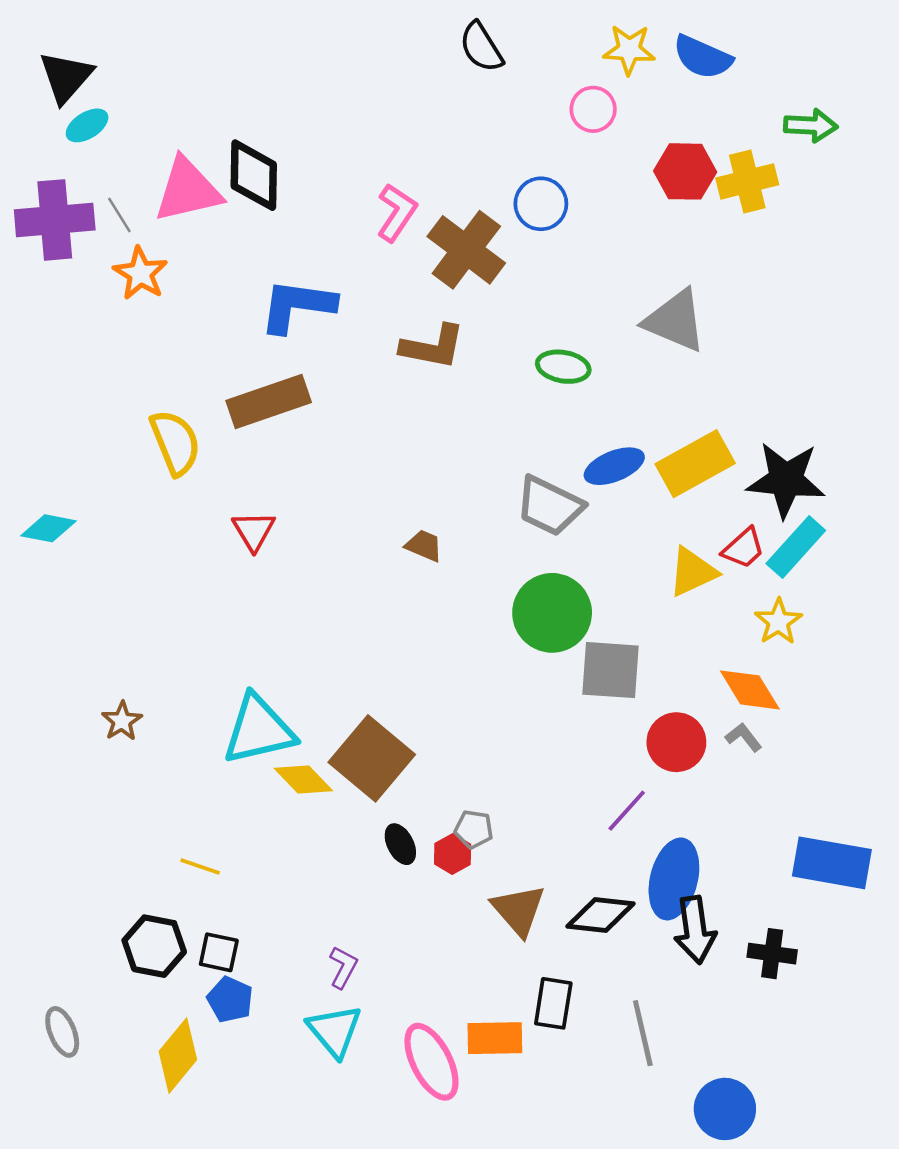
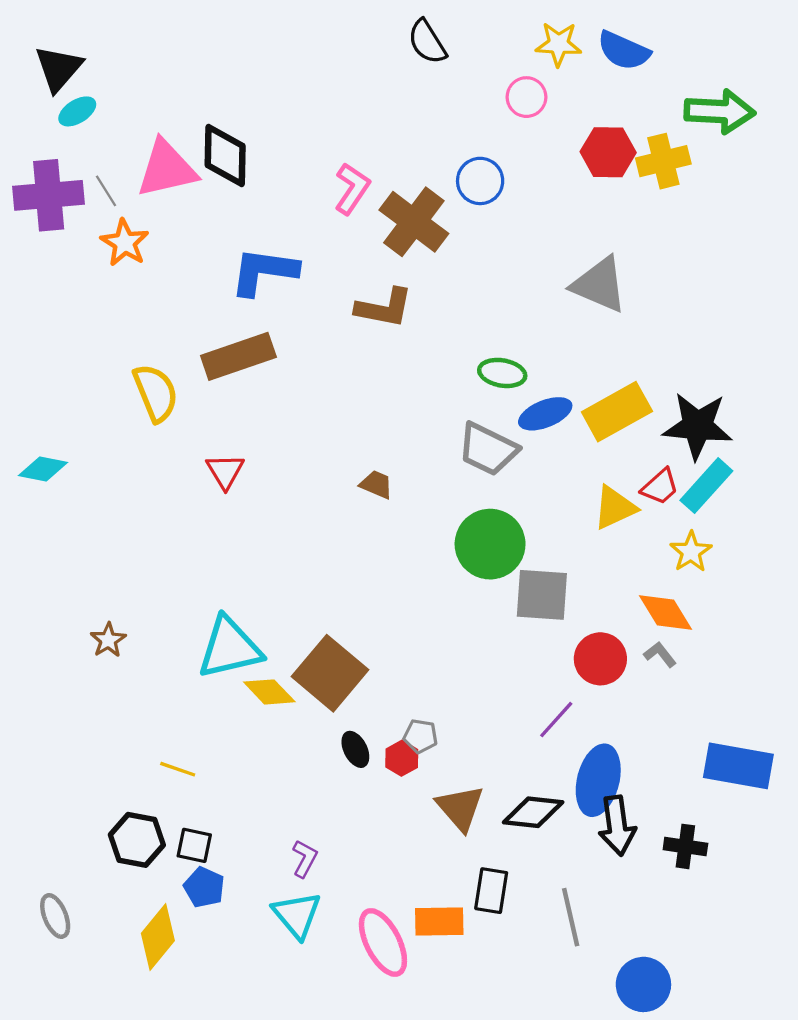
green arrow: (811, 125) -> (720, 111), size x1.5
green ellipse: (563, 367) -> (502, 373), moved

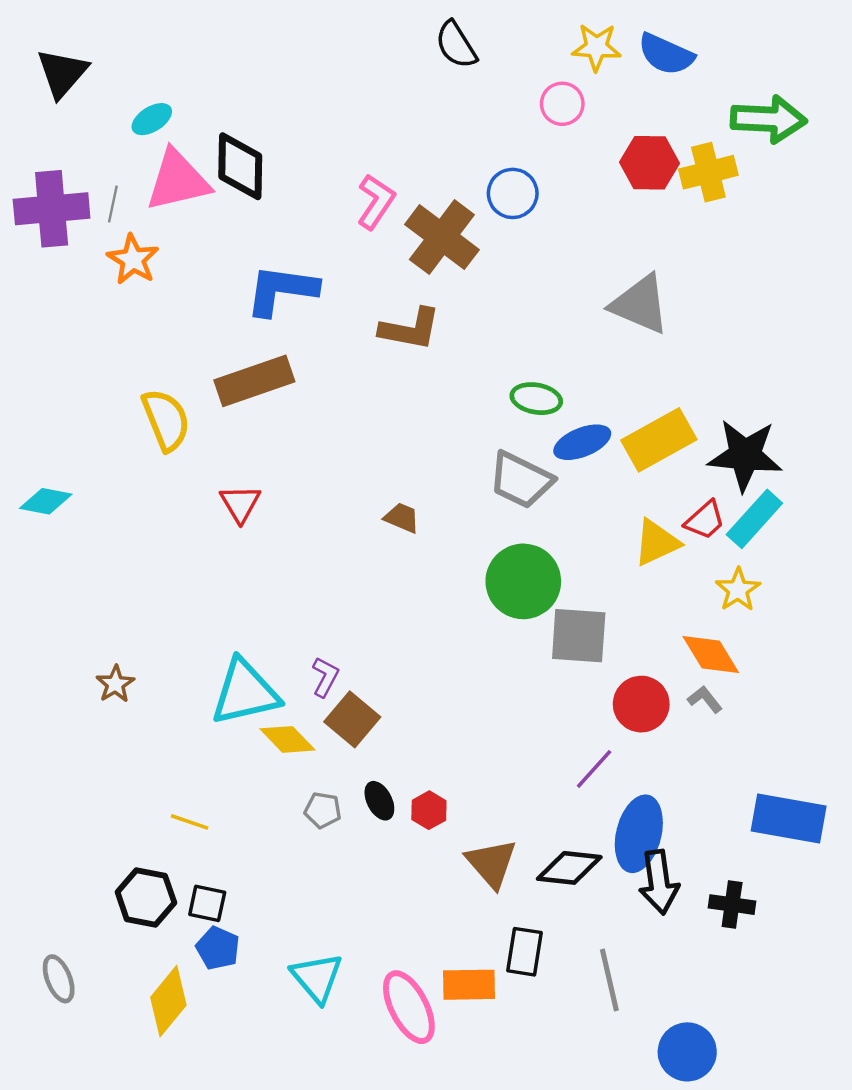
cyan ellipse: (77, 111) -> (152, 119), moved
gray line: (106, 191) -> (113, 204), turned 44
brown square: (330, 673) -> (352, 719), size x0.7
gray pentagon: (421, 736) -> (323, 810), moved
purple L-shape: (305, 859) -> (325, 677), moved

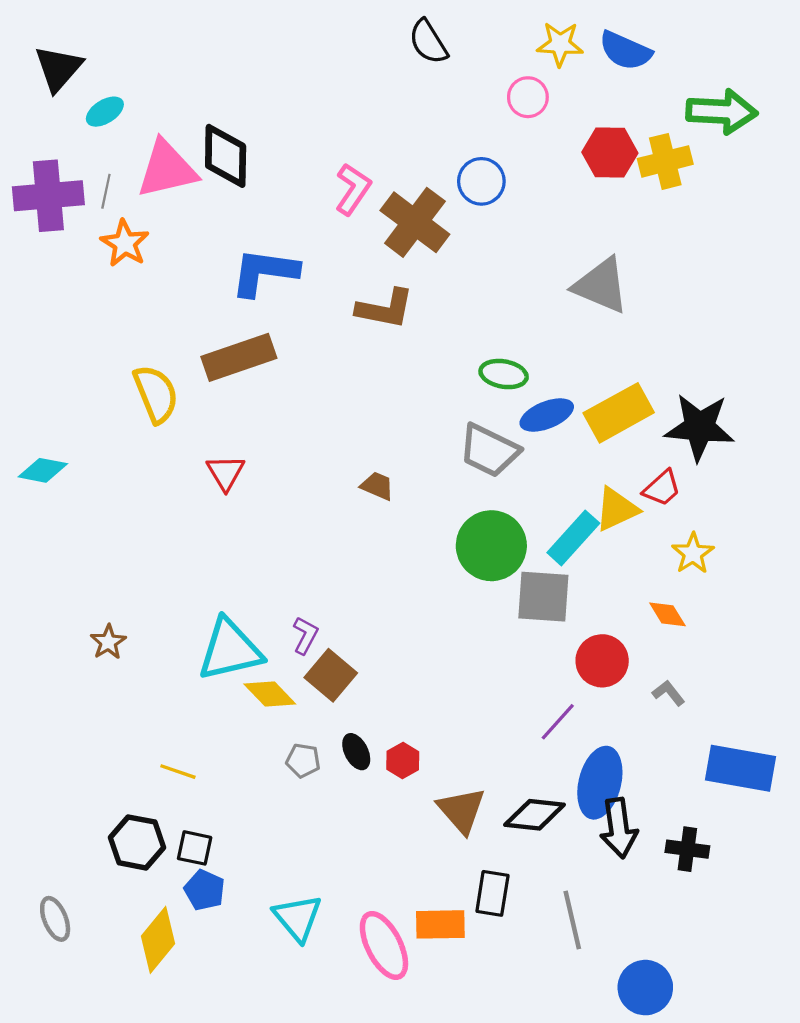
cyan ellipse: (152, 119) -> (105, 112), moved
cyan rectangle: (754, 519) -> (573, 538), moved
orange diamond: (711, 655) -> (667, 614), size x0.7
gray L-shape: (705, 699) -> (669, 693), moved

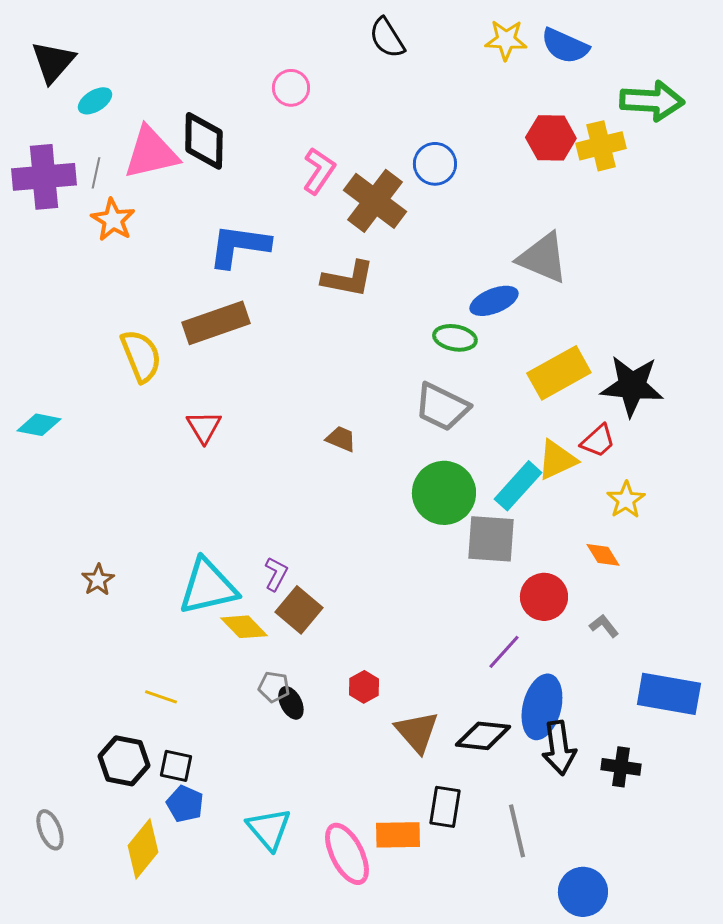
pink circle: (528, 97) -> (291, 88), moved
blue ellipse: (547, 415) -> (494, 301), moved
black ellipse: (356, 752) -> (291, 703), moved

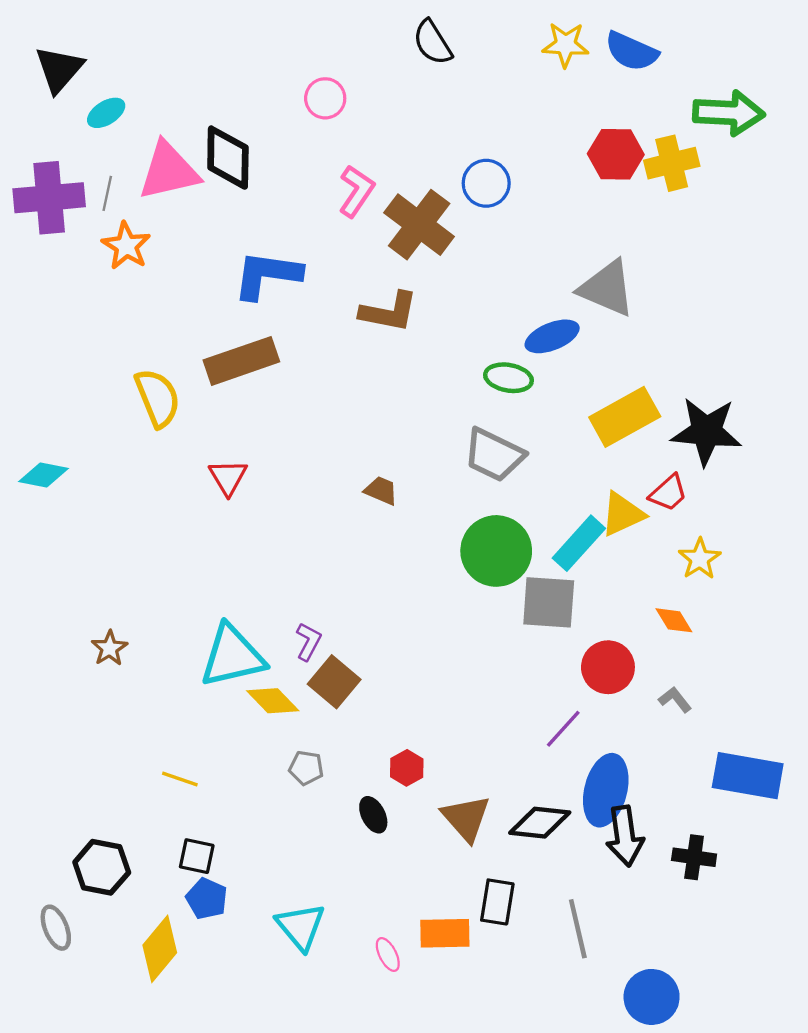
black ellipse: (291, 703) -> (373, 815), moved
black hexagon: (124, 761) -> (102, 867), moved
pink ellipse: (347, 854) -> (388, 954), size x0.5

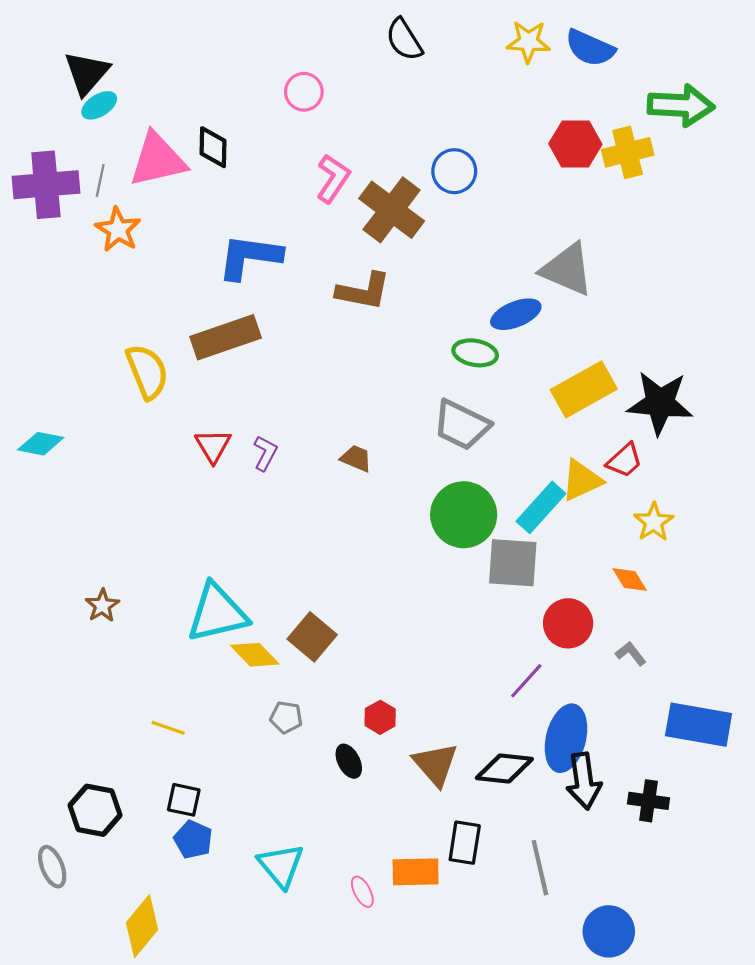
black triangle: (59, 69) -> (87, 73), moved
black diamond: (228, 158) -> (213, 147), size x0.7
purple L-shape: (308, 642) -> (265, 453), moved
yellow diamond: (160, 949) -> (142, 926), moved

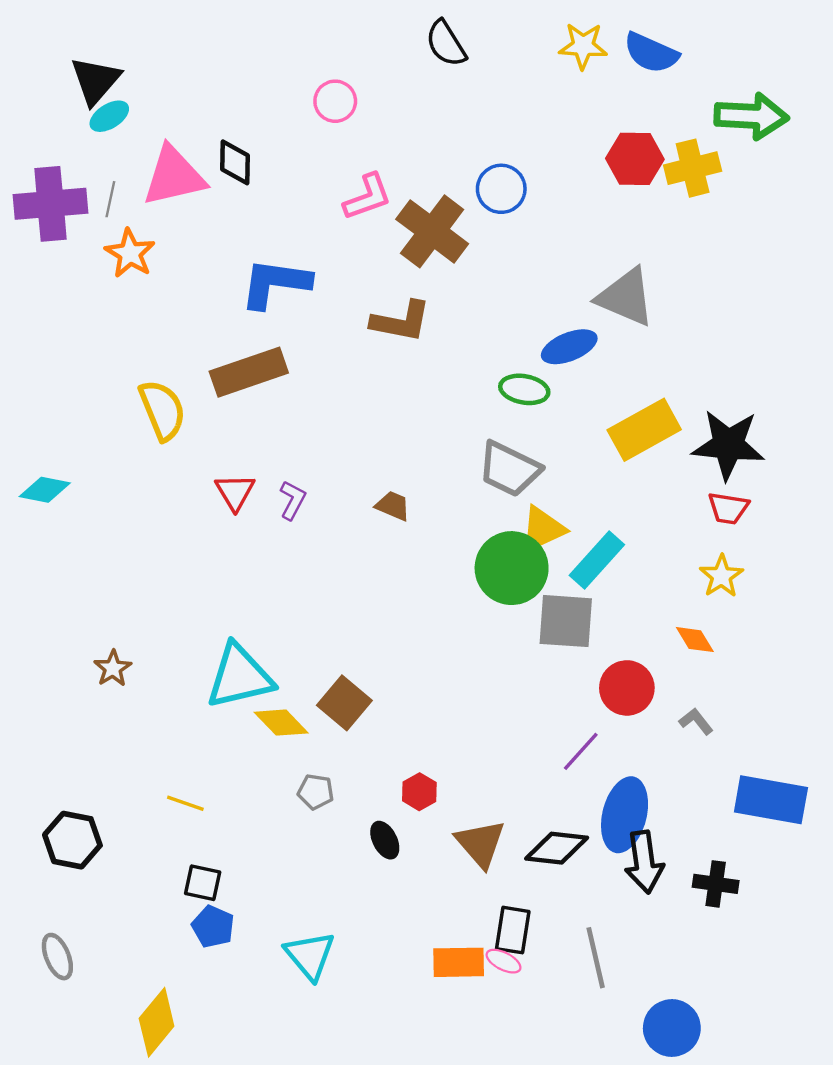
pink L-shape: (333, 178) -> (367, 197), turned 36
red trapezoid: (624, 460) -> (728, 508), moved, turned 51
yellow triangle: (582, 480) -> (543, 529), moved
black hexagon: (95, 810) -> (72, 840), moved
pink ellipse: (362, 892) -> (504, 961), moved, turned -36

